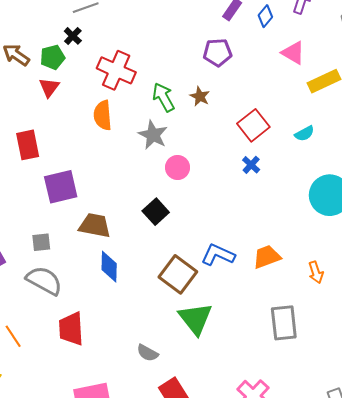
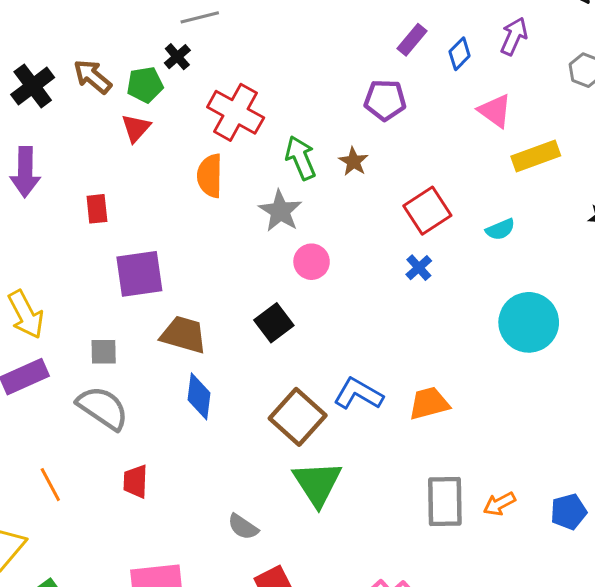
red rectangle: (28, 145) -> (97, 209), size x0.7
orange arrow: (316, 272) -> (499, 504), moved, turned 75
red trapezoid: (71, 329) -> (135, 481), size x0.7

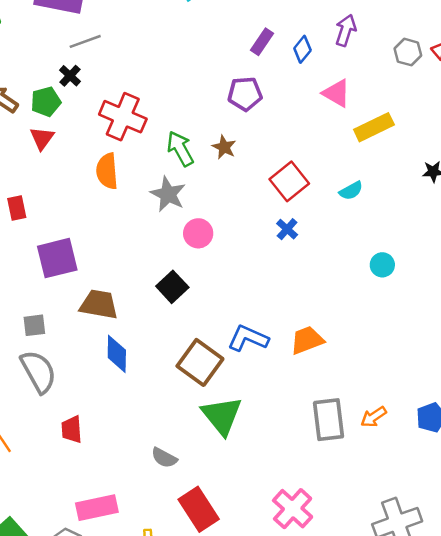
cyan circle: (529, 322) -> (382, 265), size x0.5
gray semicircle: (103, 408) -> (38, 372), turned 33

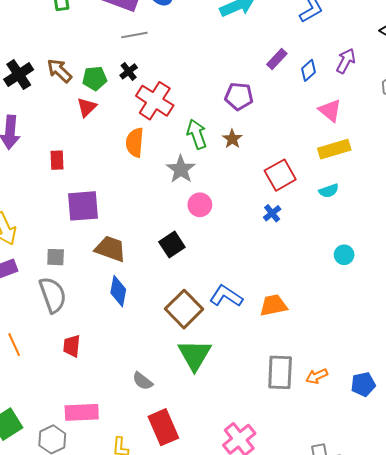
black cross: (70, 76) -> (129, 71), moved
purple pentagon: (245, 94) -> (239, 96), moved
yellow rectangle: (374, 127) -> (334, 149), moved

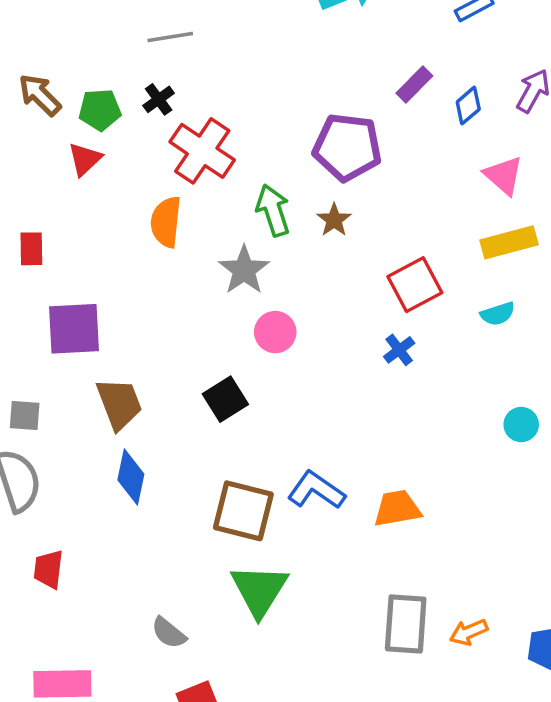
purple pentagon: (239, 96) -> (347, 147), size x1.4
brown trapezoid: (110, 249) -> (119, 404), turned 48
brown square: (184, 309) -> (243, 511), turned -33

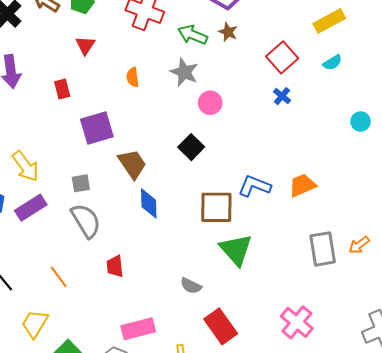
red triangle: (85, 159) -> (85, 45), moved
green arrow: (273, 210) -> (193, 35), turned -36
orange semicircle: (166, 222) -> (133, 77), moved, size x0.7

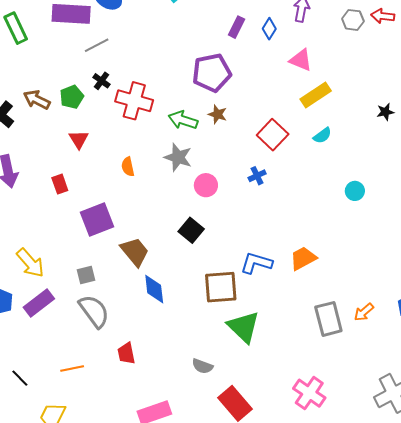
blue cross: (282, 96) -> (257, 176), moved, turned 30
orange line: (59, 277) -> (72, 369), turned -60

